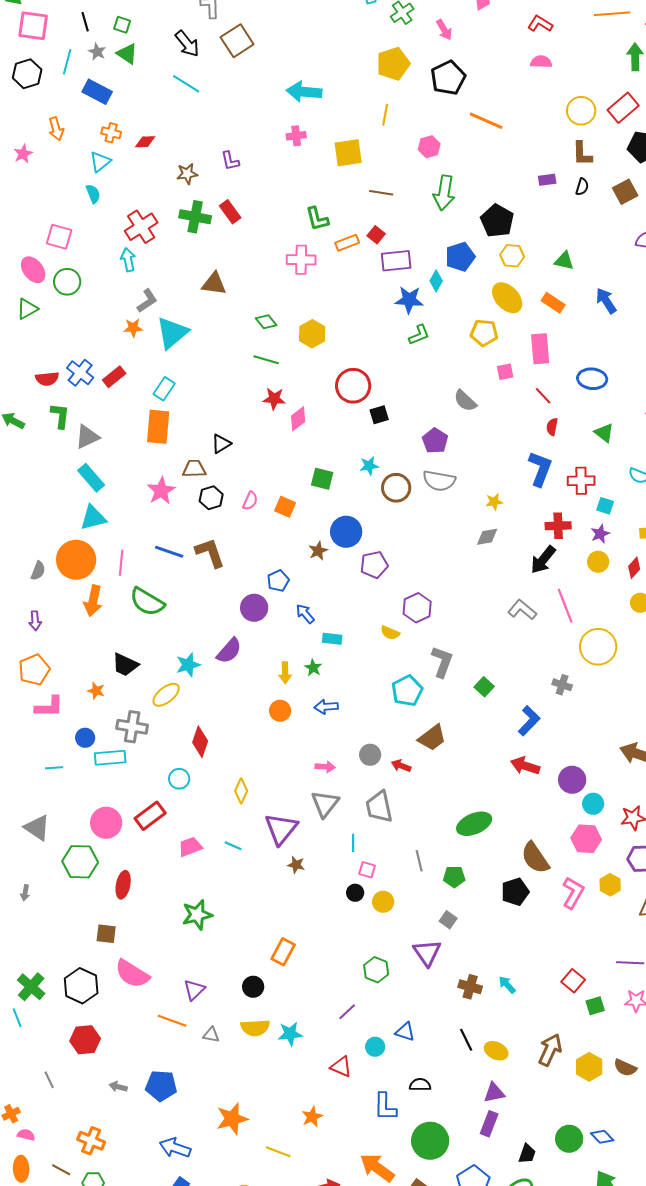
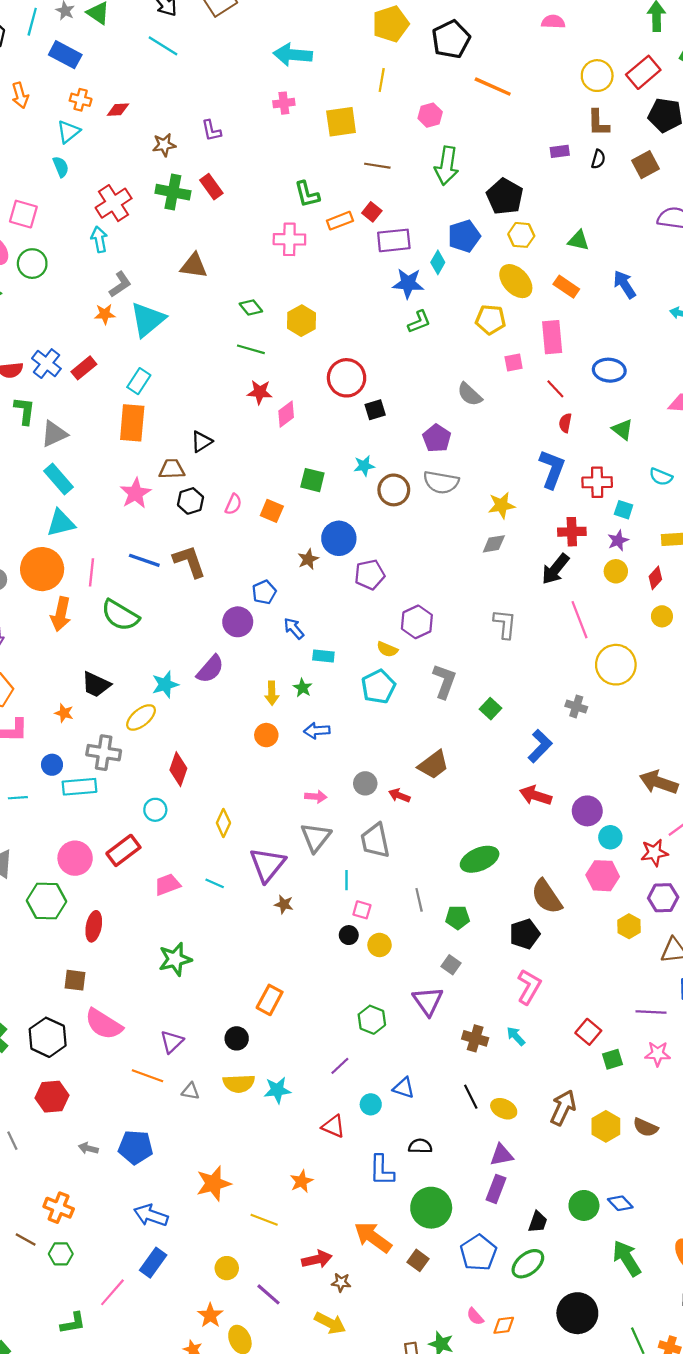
yellow star: (494, 502) -> (502, 505), size x1.4
gray L-shape: (522, 610) -> (505, 624), moved, turned 56
cyan pentagon: (407, 691) -> (378, 687), moved
pink L-shape: (573, 893) -> (529, 987), moved

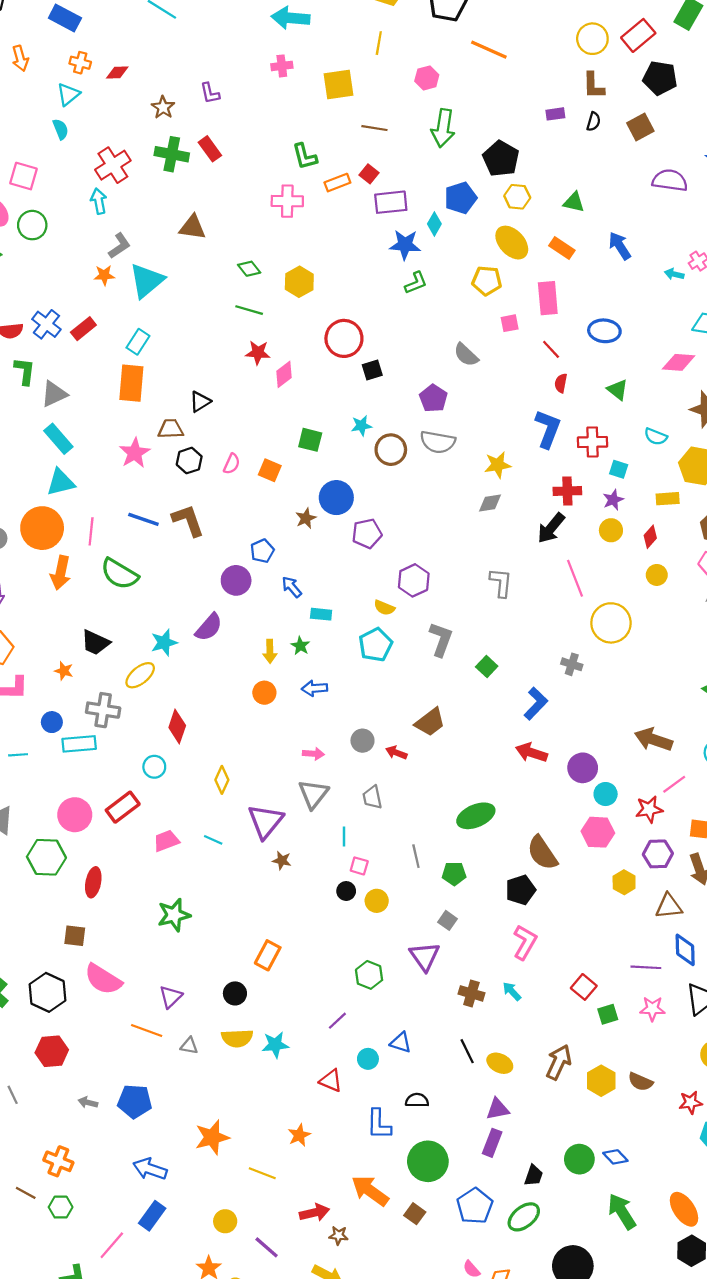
brown star: (164, 145) -> (163, 107), turned -30
gray trapezoid: (375, 841) -> (372, 797), size x0.7

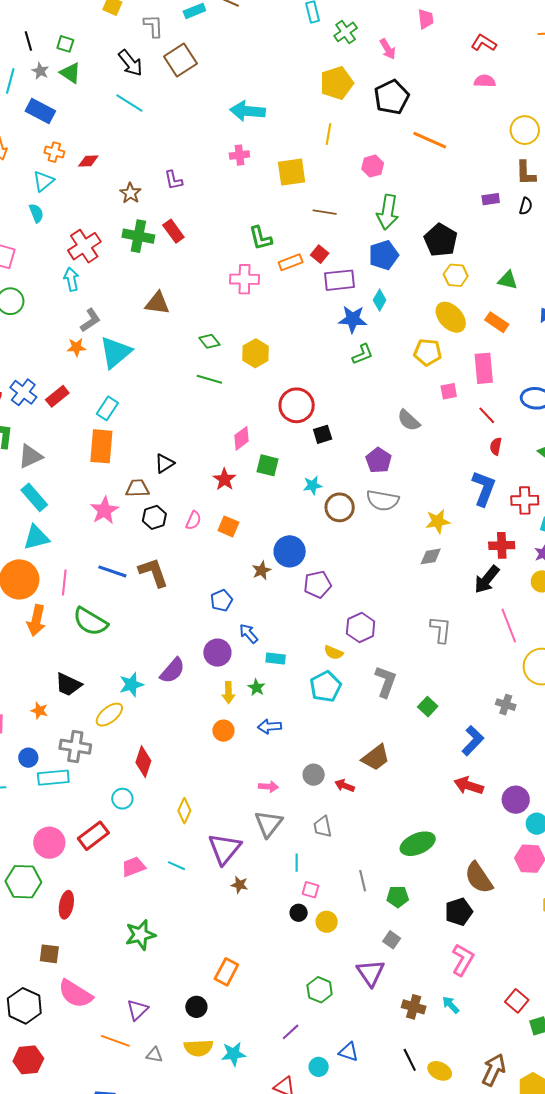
blue pentagon: (461, 198) -> (384, 255), moved
red star: (258, 353) -> (224, 479), moved, turned 30
green square: (310, 440) -> (268, 465), moved
purple circle: (236, 580) -> (217, 653), moved

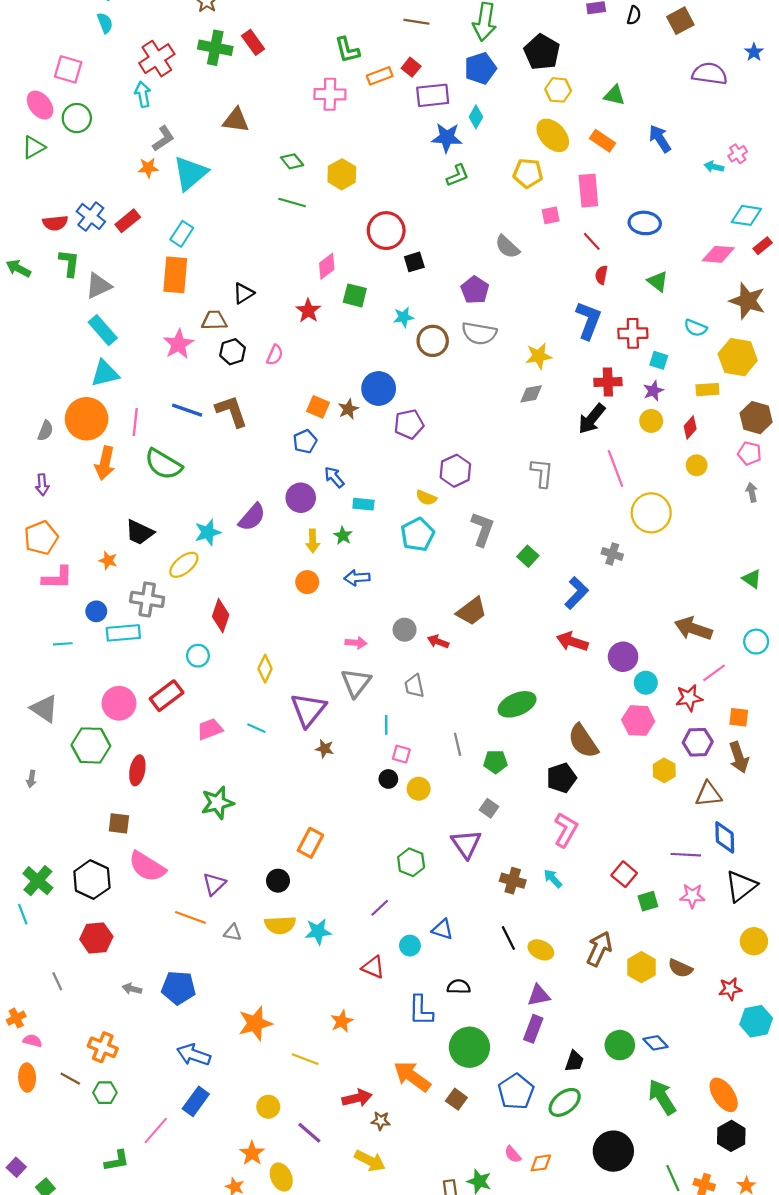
orange square: (228, 526) -> (318, 407), moved

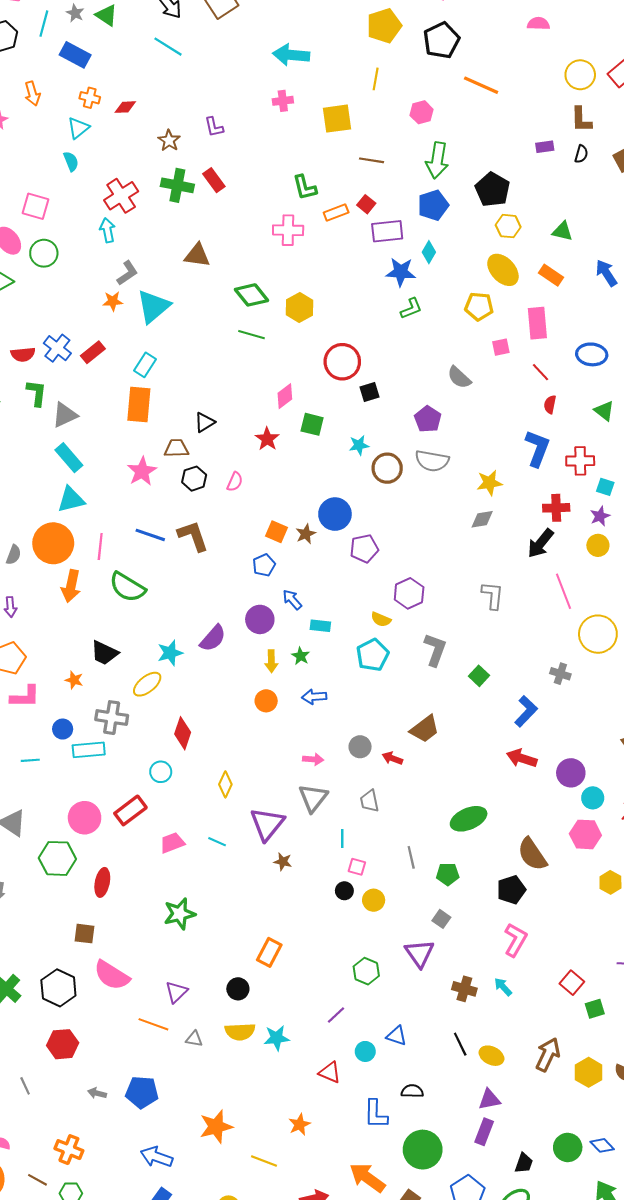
green diamond: (292, 161) -> (251, 295), size x1.5

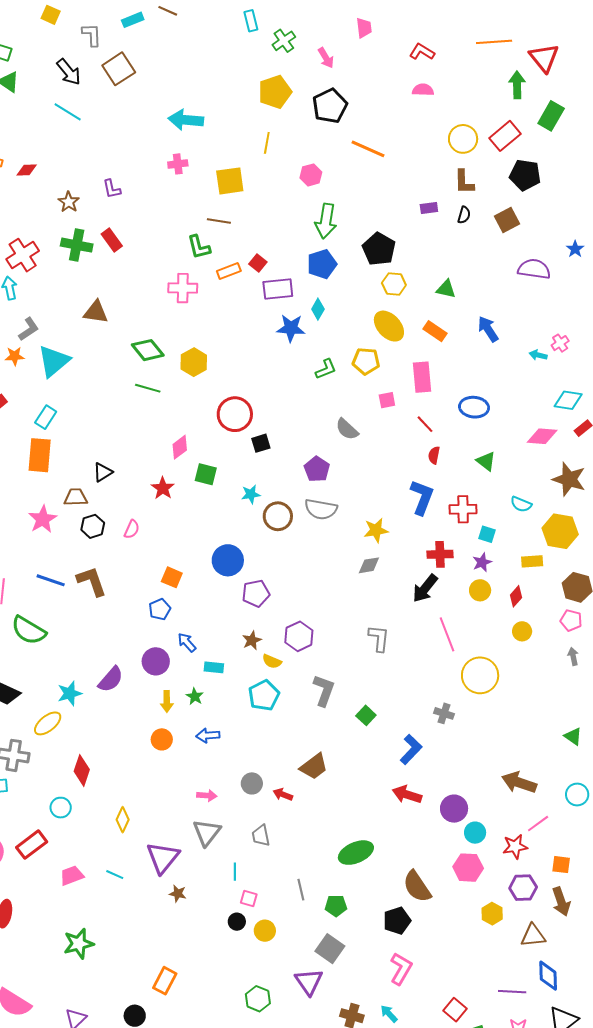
brown line: (372, 160) -> (219, 221), moved
green L-shape: (411, 308) -> (326, 369), moved
brown star: (306, 534) -> (252, 640), moved
gray square: (441, 919) -> (330, 949), size x1.6

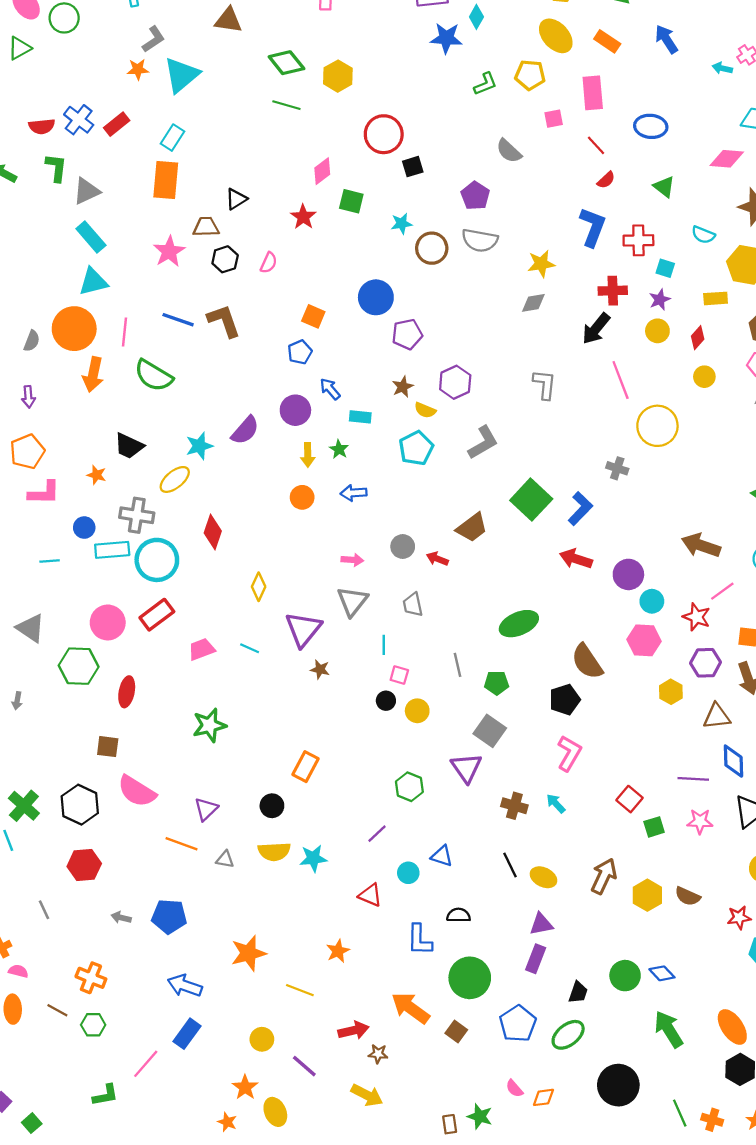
red semicircle: (434, 455) -> (606, 180), turned -144
gray L-shape: (324, 690) -> (483, 443), turned 40
green square: (366, 715) -> (531, 500), moved, size x1.8
cyan circle: (61, 808) -> (157, 560), moved, size x1.8
red star: (515, 847) -> (697, 617), turned 30

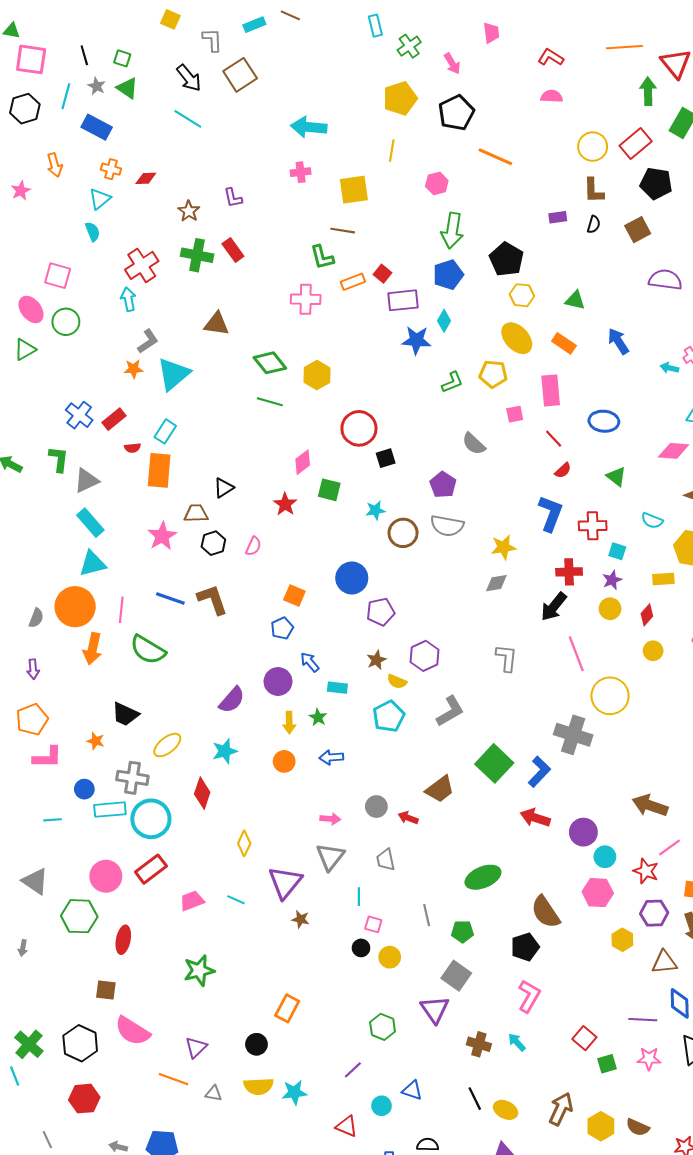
red semicircle: (42, 126) -> (132, 448), moved, size x0.7
cyan star: (199, 446) -> (225, 751), moved
gray cross: (617, 468) -> (573, 735), size x1.8

